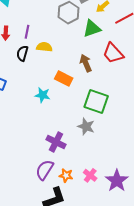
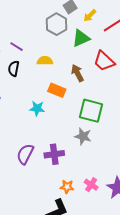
purple line: (27, 32) -> (17, 47), turned -64
yellow semicircle: (44, 47) -> (45, 61), moved
purple cross: (56, 142) -> (54, 154), turned -30
purple semicircle: (45, 170) -> (25, 154), moved

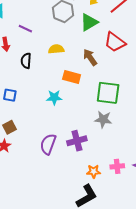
purple line: (17, 47) -> (25, 29), moved
pink cross: (91, 185) -> (117, 166), turned -32

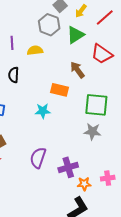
purple line: (25, 29) -> (12, 43), turned 64
yellow semicircle: (56, 49) -> (35, 50), moved
purple cross: (77, 141) -> (68, 167), moved

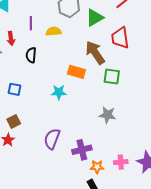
red trapezoid: (102, 54) -> (120, 38), turned 45
brown arrow: (77, 70) -> (95, 53), size x1.4
green square: (96, 105) -> (112, 77), moved, size x0.7

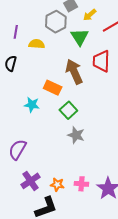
green triangle: (95, 18) -> (80, 37), turned -42
green square: (112, 77) -> (68, 110), moved, turned 30
purple cross: (82, 150) -> (31, 181), moved, turned -30

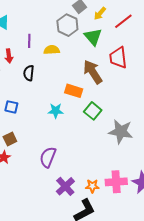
gray star: (76, 135) -> (121, 132), moved, size x1.4
pink cross: (81, 184) -> (116, 182), size x1.5

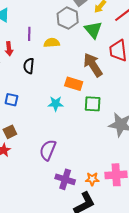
green square: (93, 111) -> (93, 104), turned -36
purple cross: (65, 186) -> (65, 179), turned -30

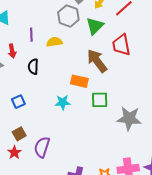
green triangle: (93, 30) -> (95, 26), turned 30
blue square: (11, 100) -> (18, 102), turned -32
purple semicircle: (48, 150) -> (42, 147), moved

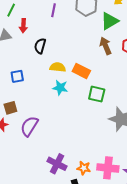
purple line: (31, 35) -> (53, 10), moved
yellow semicircle: (54, 42) -> (58, 67), moved
brown arrow: (97, 61) -> (106, 46), moved, size x0.7

